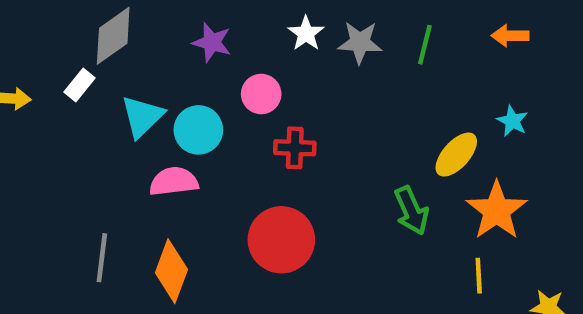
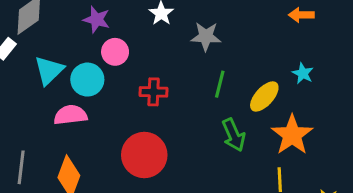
gray star: (360, 42) -> (206, 36), moved
green line: (425, 45) -> (220, 84), moved
pink circle: (261, 94) -> (115, 52), moved

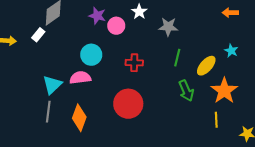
pink circle: (115, 52) -> (116, 26), moved
cyan triangle: (49, 70) -> (52, 85), moved

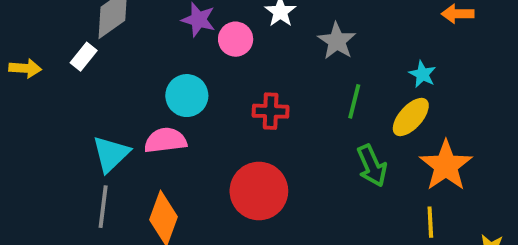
gray star: (168, 27) -> (337, 41), turned 30
cyan star: (231, 51) -> (422, 74), moved

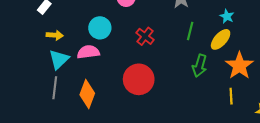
yellow arrow: (25, 68) -> (55, 35), moved
red cross: (271, 111) -> (145, 36), turned 36
green arrow: (372, 166) -> (200, 66), turned 40

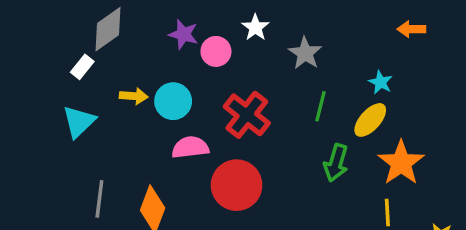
yellow arrow: (55, 35) -> (134, 96), moved
red cross: (145, 36) -> (247, 115), size x1.5
pink semicircle: (88, 52) -> (190, 147), moved
cyan triangle: (59, 59) -> (79, 122), moved

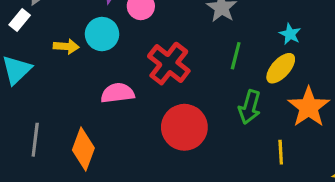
cyan circle: (173, 101) -> (102, 34), moved
red circle: (237, 185) -> (184, 127), moved
yellow line: (387, 213) -> (281, 152), moved

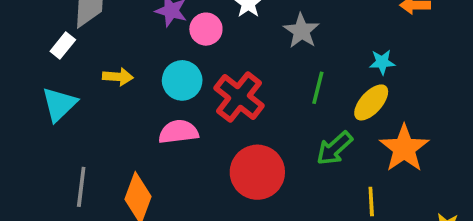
cyan circle: (102, 34) -> (182, 80), moved
cyan star: (290, 34) -> (382, 62), turned -30
green arrow: (250, 107) -> (334, 148), turned 32

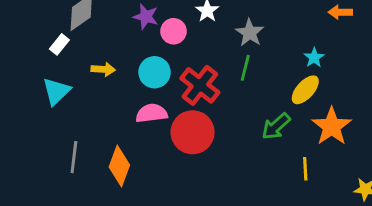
cyan star: (382, 62) -> (314, 58), turned -30
green line: (318, 88) -> (245, 68), moved
red circle: (257, 172) -> (193, 132), moved

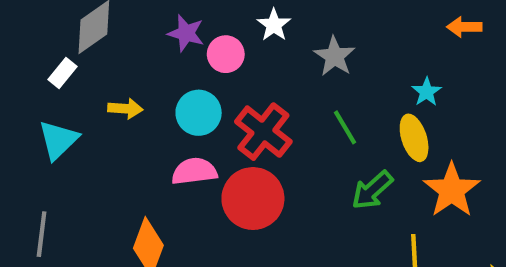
green line: (245, 68) -> (345, 127), moved, turned -45
yellow ellipse: (305, 90) -> (414, 138), turned -60
gray line: (74, 157) -> (42, 234), moved

